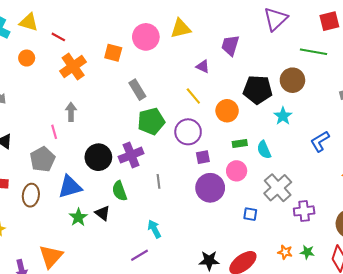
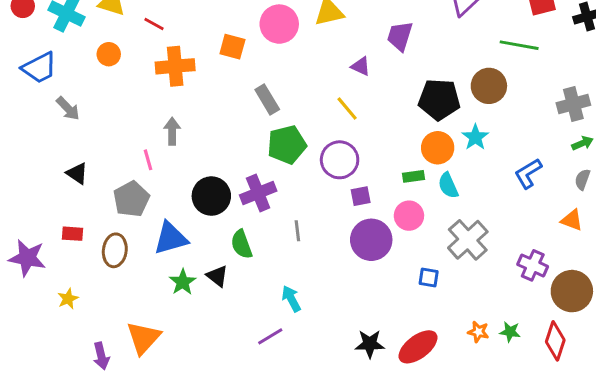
orange cross: (73, 66) -> (175, 66), turned 30
orange circle: (227, 111) -> (438, 148), moved
purple cross: (304, 211) -> (533, 265), moved, turned 30

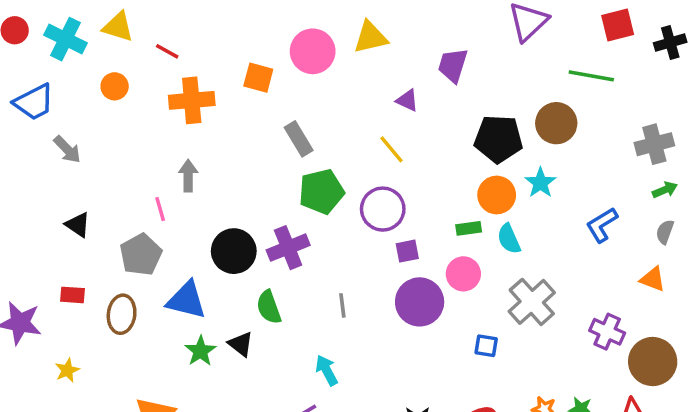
gray line: (297, 231) -> (342, 305), moved
blue triangle: (171, 238) -> (186, 300), turned 30

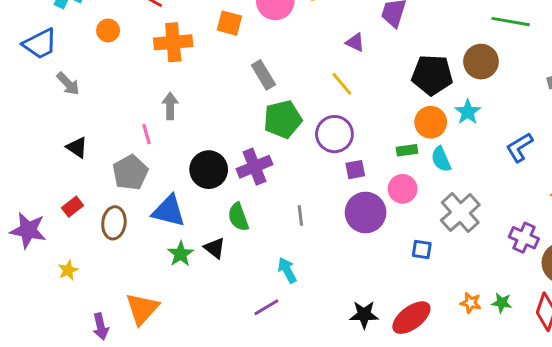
red rectangle: (73, 295) -> (73, 207), turned -42

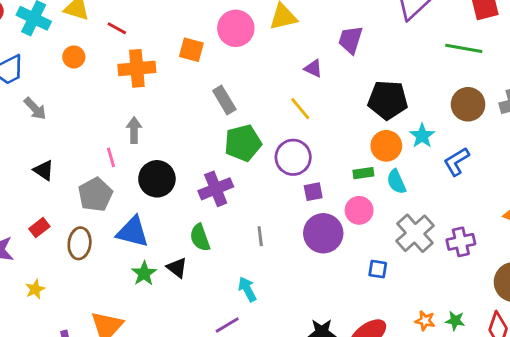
brown circle: (481, 62) -> (468, 104), moved
blue L-shape: (519, 147) -> (457, 162), moved
black circle: (209, 170) -> (157, 179), moved
purple cross: (524, 238) -> (461, 242), moved, turned -36

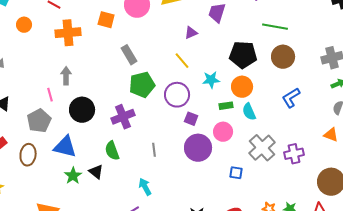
green line: (464, 48) -> (275, 27), moved
purple triangle: (313, 68) -> (191, 33), turned -48
brown circle: (468, 104) -> (283, 57), moved
cyan star: (422, 136) -> (211, 80), moved, turned 30
purple square: (313, 192) -> (191, 119), turned 32

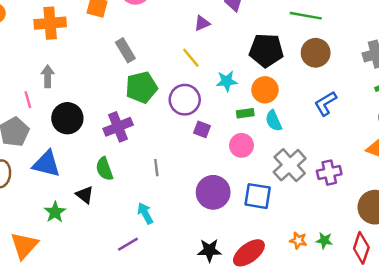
purple circle: (198, 148) -> (213, 192), moved
blue square: (236, 173) -> (258, 196), size x1.6
green star: (73, 176) -> (55, 212), moved

